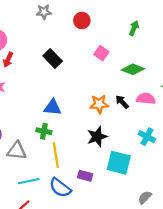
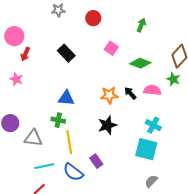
cyan square: (119, 163) -> (146, 149), moved
purple rectangle: (85, 176) -> (96, 161), turned 40

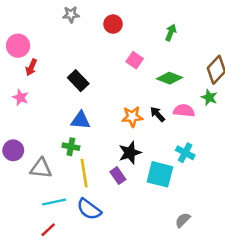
black rectangle: (66, 53) -> (78, 81), moved
cyan square: (146, 149) -> (160, 174), moved
purple rectangle: (96, 161) -> (118, 176), moved

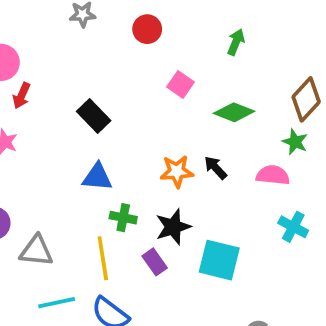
pink semicircle: (184, 111) -> (273, 175), moved
green cross: (71, 147) -> (123, 218), moved
cyan cross: (185, 153) -> (293, 227), moved

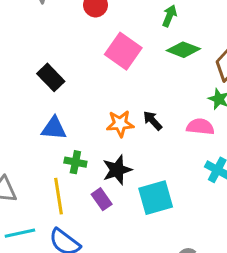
pink square: (180, 85) -> (123, 51), size x1.6
green diamond: (234, 112) -> (183, 50), moved
cyan square: (219, 260) -> (156, 198), turned -30

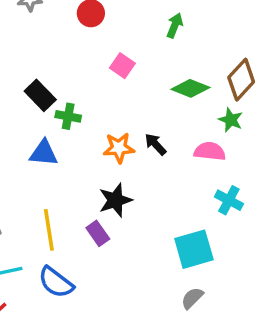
green diamond: (183, 50) -> (190, 88), moved
pink square: (123, 51) -> (122, 66), size x0.6
green cross: (75, 162) -> (68, 116), moved
cyan square: (156, 198) -> (194, 249), moved

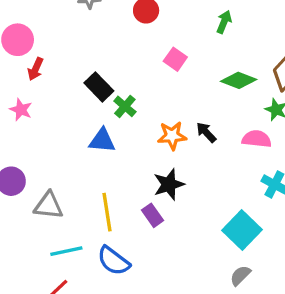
green cross: (68, 116) -> (125, 106), turned 30
cyan square: (194, 249) -> (242, 230), turned -30

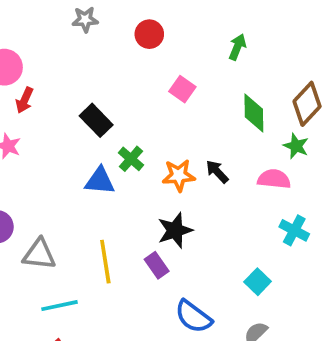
green diamond: (239, 80) -> (254, 113), turned 68
green cross: (125, 106) -> (131, 159), moved
cyan square: (242, 230) -> (258, 282), size x0.6
blue semicircle: (114, 261) -> (193, 317), moved

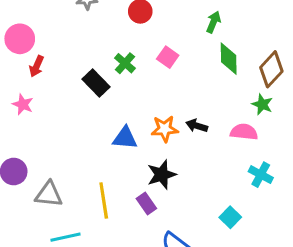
green diamond: (254, 113) -> (229, 59), moved
green cross: (131, 159) -> (125, 63), moved
black arrow: (217, 172) -> (197, 126), turned -30
blue triangle: (100, 181) -> (125, 138), moved

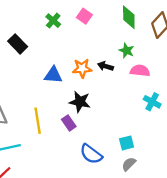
black rectangle: (96, 83) -> (18, 44), moved
green star: (262, 104) -> (127, 51), moved
black star: (162, 175) -> (80, 102), turned 30
cyan square: (230, 217) -> (127, 143), moved, turned 32

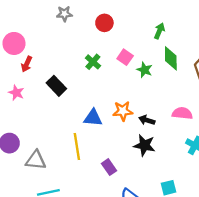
green star: (127, 51) -> (144, 70), moved
black arrow: (105, 66) -> (147, 120), moved
black star: (80, 102) -> (144, 145), moved
yellow line: (38, 121) -> (77, 146), moved

